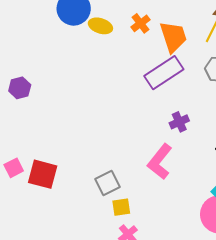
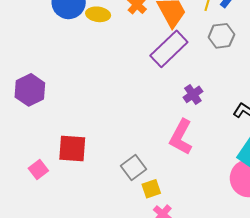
purple hexagon: (20, 88) -> (30, 90), size x1.4
red square: (43, 174) -> (72, 149), moved

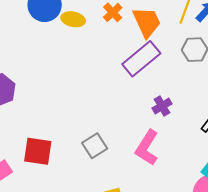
gray square: (133, 168) -> (95, 146), moved

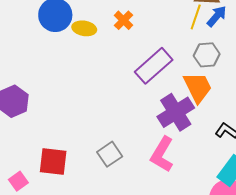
orange trapezoid: (147, 22) -> (198, 87), moved
purple cross: (162, 106) -> (176, 112), size x1.8

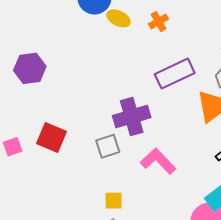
purple cross: (176, 112) -> (132, 117), moved
pink L-shape: (162, 154) -> (158, 161), turned 90

